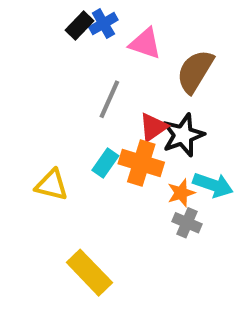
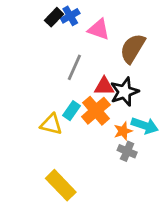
red triangle: (153, 127) -> (104, 86), turned 35
orange cross: (141, 163) -> (96, 111), turned 32
yellow triangle: (52, 185) -> (51, 124), moved

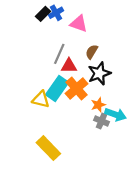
brown semicircle: (133, 48) -> (92, 52), moved, size x0.6
red triangle: (104, 86) -> (69, 66), moved
cyan rectangle: (72, 111) -> (57, 89), size x1.6
cyan arrow: (145, 126) -> (116, 115), moved

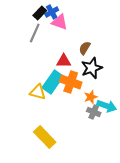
pink triangle: (79, 24) -> (60, 22), moved
gray line: (59, 54) -> (35, 33), moved
orange cross: (77, 89) -> (71, 82), turned -30

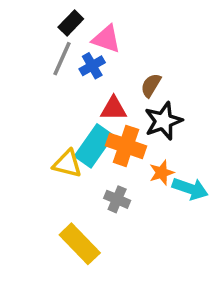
blue cross: (52, 12) -> (92, 66), moved
gray cross: (94, 112) -> (117, 199), moved

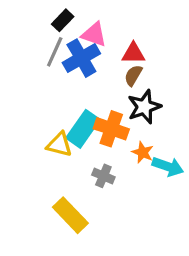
blue cross: (92, 66) -> (81, 58), size x1.6
red triangle: (114, 108) -> (133, 53), moved
orange star: (162, 173) -> (143, 152), turned -30

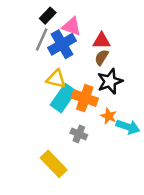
yellow triangle: (59, 145) -> (56, 79), moved

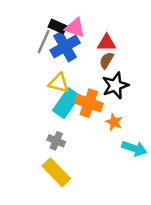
black rectangle: (48, 16) -> (57, 26), moved, turned 70
cyan arrow: (128, 127) -> (134, 148), moved
gray cross: (79, 134) -> (56, 141), moved

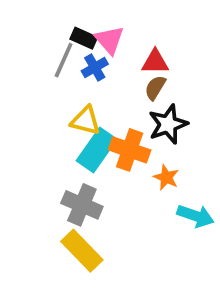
pink triangle: (75, 28) -> (109, 40), turned 30
blue cross: (65, 47) -> (95, 67), size x0.6
gray cross: (56, 141) -> (82, 205), size x1.5

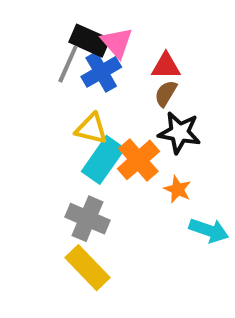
black rectangle: (84, 38) -> (89, 41), size x1.4
blue cross: (95, 67) -> (101, 72), size x1.4
black star: (168, 124) -> (179, 133), turned 30
orange cross: (130, 150) -> (138, 160), turned 30

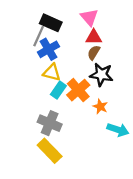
pink triangle: (117, 43) -> (89, 17), moved
blue cross: (101, 72) -> (49, 49), moved
cyan rectangle: (103, 160) -> (58, 90), size x0.7

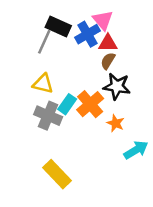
blue cross: (49, 49) -> (88, 34), moved
yellow triangle: (52, 72) -> (43, 84), moved
gray cross: (50, 123) -> (48, 116), moved
cyan arrow: (118, 130) -> (136, 150), turned -50

